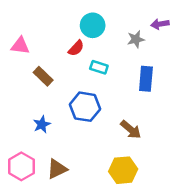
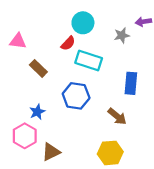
cyan rectangle: (99, 67) -> (89, 60), size x1.6
blue rectangle: (146, 79) -> (131, 83), moved
pink hexagon: (21, 166) -> (25, 136), moved

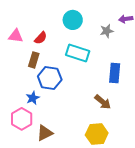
red semicircle: (68, 43) -> (41, 38), moved
brown rectangle: (38, 68) -> (34, 60), turned 63
blue hexagon: (76, 96) -> (50, 78), moved

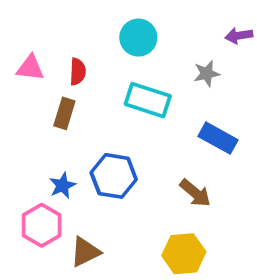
gray star: (107, 31) -> (207, 74), moved
red semicircle: (41, 38) -> (78, 72), turned -40
blue rectangle: (115, 73) -> (218, 138), turned -66
blue hexagon: (50, 78) -> (114, 176), moved

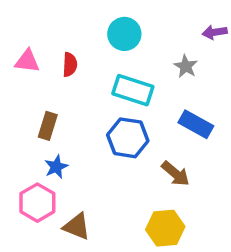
gray star: (207, 74) -> (186, 66), turned -30
brown rectangle: (64, 113) -> (48, 126), moved
blue hexagon: (114, 176) -> (128, 138), moved
brown triangle: (85, 252) -> (77, 226), turned 48

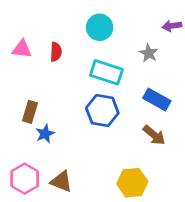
brown rectangle: (48, 126) -> (30, 112), moved
brown arrow: (175, 174) -> (154, 135), moved
pink hexagon: (37, 203) -> (25, 179), moved

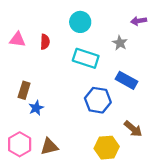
blue hexagon: (102, 110) -> (98, 100), moved
brown arrow: (154, 135) -> (133, 129), moved
brown triangle: (61, 181) -> (49, 146), turned -36

